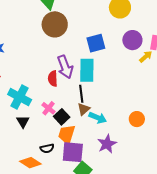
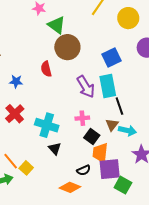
red semicircle: (53, 79) -> (46, 69), moved
black line: (81, 94) -> (119, 106), moved
pink cross: (48, 108) -> (82, 118), moved, turned -32

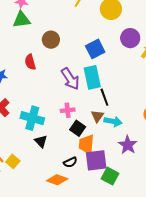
green triangle: (57, 25) -> (22, 20), moved, turned -42
brown circle: (67, 47) -> (51, 40), size x0.7

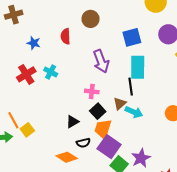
cyan rectangle: (92, 77) -> (138, 67), moved
cyan cross: (32, 118) -> (51, 72), moved, size x0.6
black triangle: (41, 141) -> (72, 122), moved, turned 32
purple star: (128, 145) -> (141, 158), moved
purple square: (96, 160) -> (109, 147), turned 30

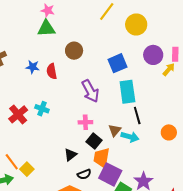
blue star: (34, 43) -> (33, 67), moved
black line: (131, 87) -> (137, 116), moved

